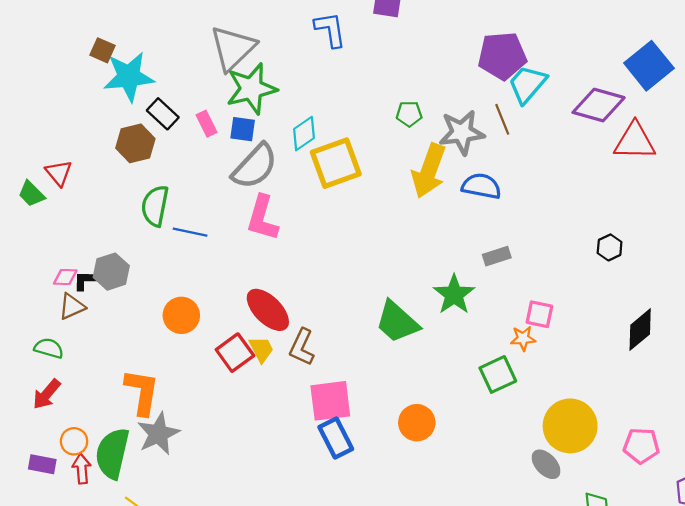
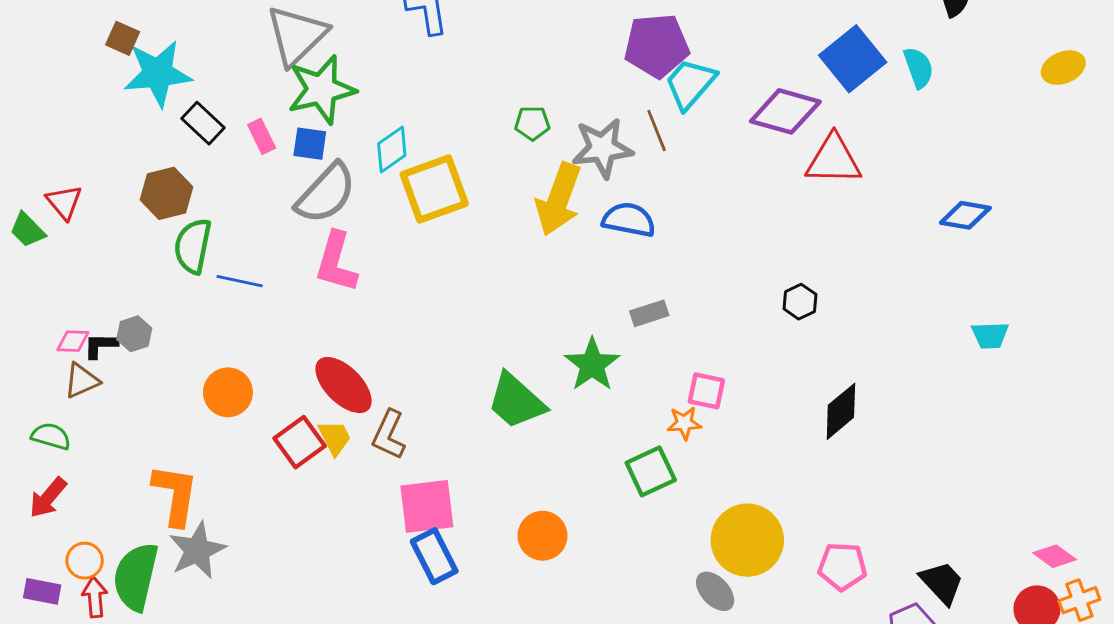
brown hexagon: (135, 143) -> (166, 193), moved
gray hexagon: (111, 272) -> (134, 334), size x0.7

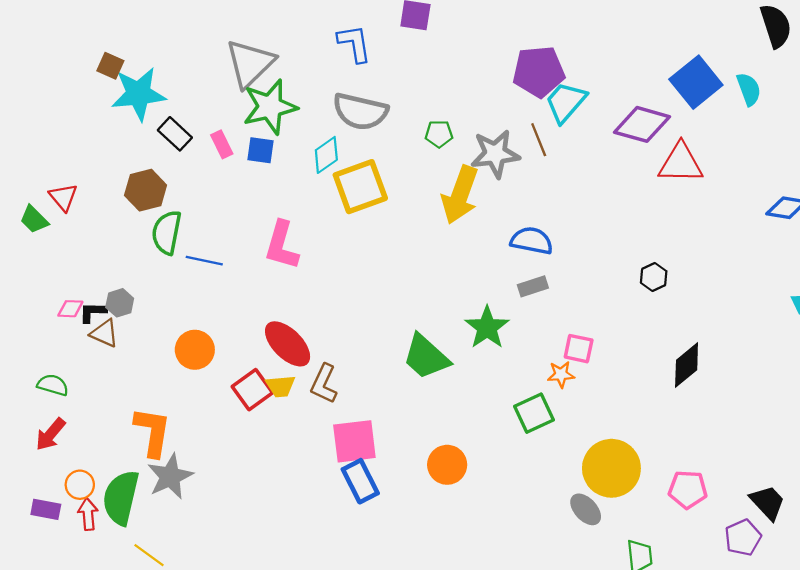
gray semicircle: (326, 193) -> (360, 112), moved, turned 60
blue semicircle: (629, 220) -> (532, 241), moved
brown triangle: (82, 381) -> (104, 333), moved, turned 48
yellow trapezoid: (335, 438) -> (280, 386), turned 112

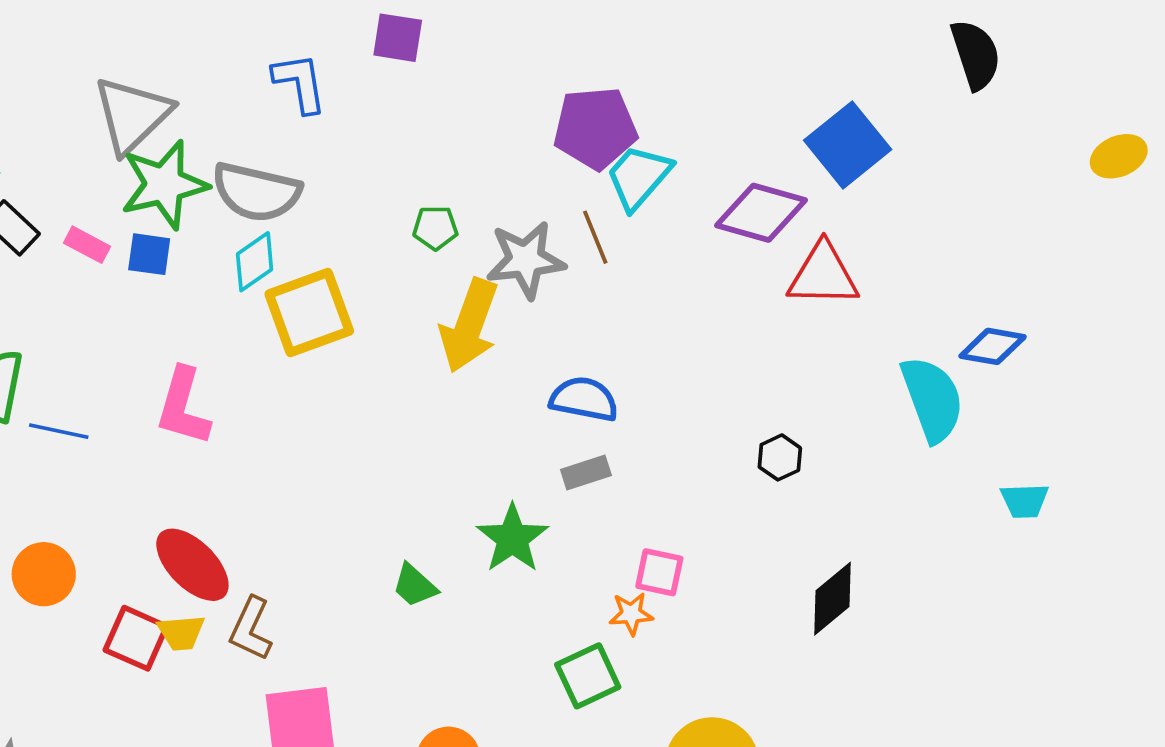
cyan semicircle: (749, 89) -> (932, 399), moved, size x1.6
gray semicircle: (360, 112) -> (256, 192), moved
pink rectangle: (222, 144) -> (87, 245), turned -36
green trapezoid: (426, 357) -> (415, 585), size x0.6
red square: (252, 390) -> (136, 638), turned -30

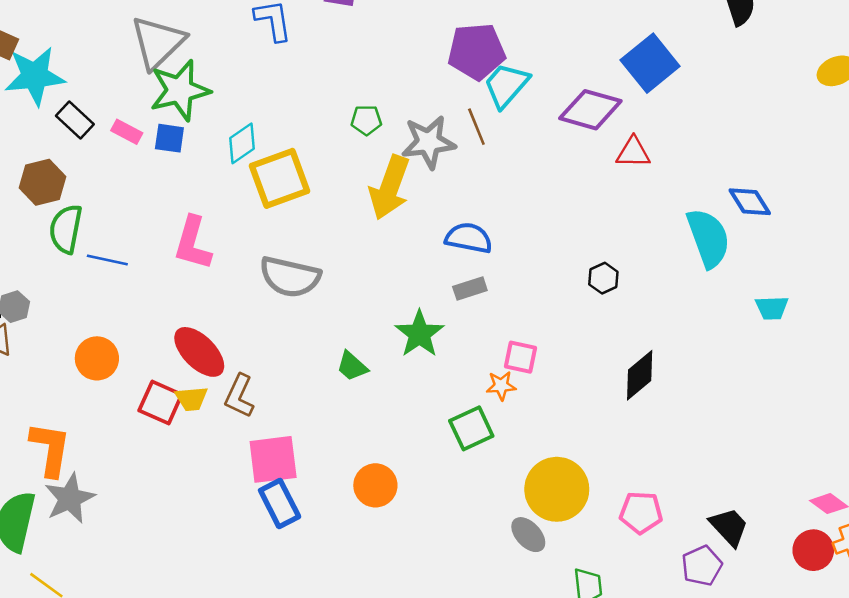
gray semicircle: (256, 192) -> (290, 277), moved
red triangle: (823, 275) -> (633, 152), size x0.7
blue diamond: (993, 346) -> (750, 202), turned 48

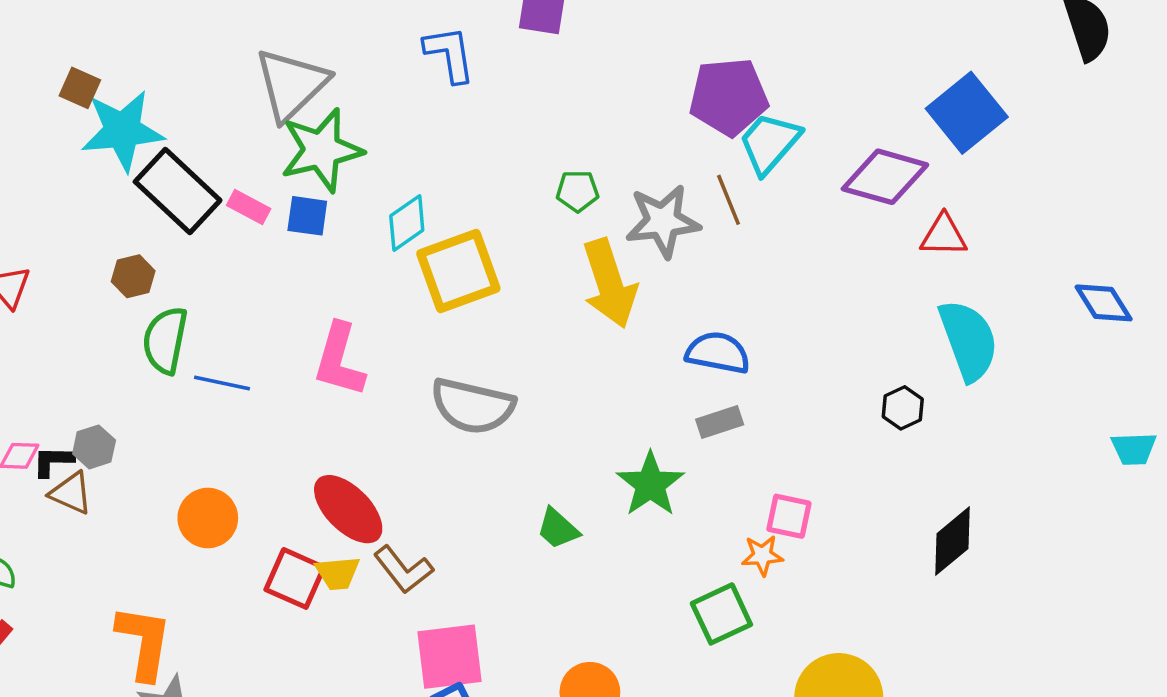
black rectangle: (75, 120) -> (178, 191), size x1.6
brown hexagon: (42, 182) -> (133, 276), size x0.7
yellow arrow: (390, 187) -> (609, 283), turned -38
cyan semicircle: (708, 238) -> (968, 340), moved
brown L-shape: (239, 396) -> (403, 570), turned -63

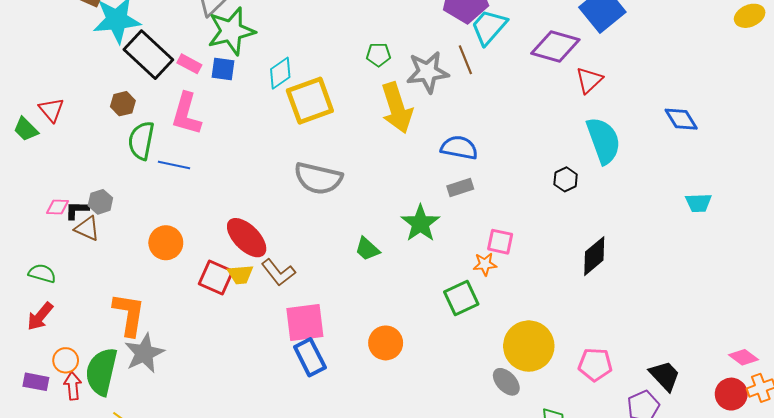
red triangle: (944, 235) -> (589, 80), turned -44
pink L-shape: (339, 360) -> (186, 114), moved

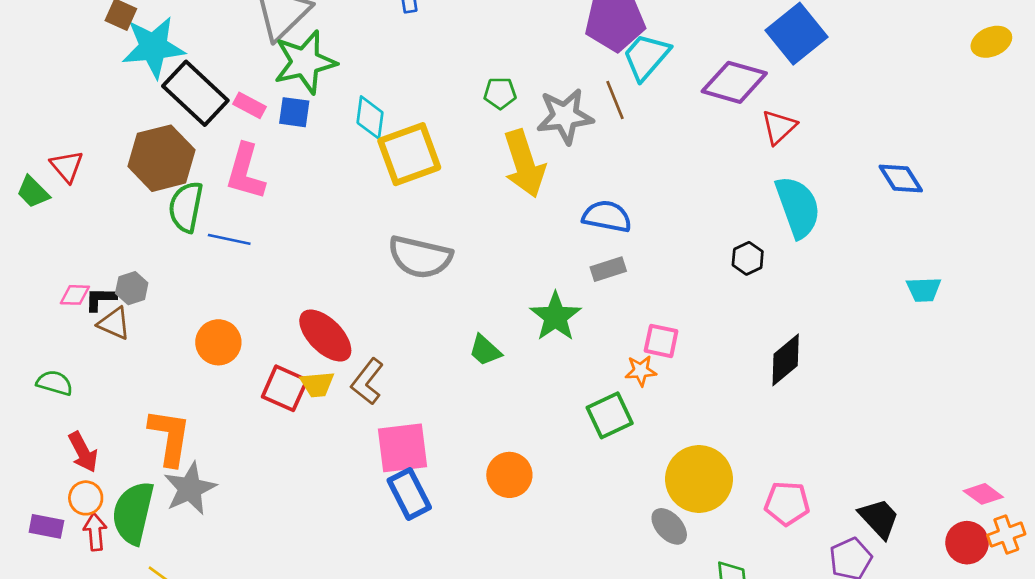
cyan diamond: (280, 73) -> (370, 118), turned -48
brown hexagon: (123, 104) -> (162, 158), size x2.0
brown L-shape: (278, 272) -> (367, 382), turned 76
red arrow: (40, 316) -> (83, 452), moved, turned -68

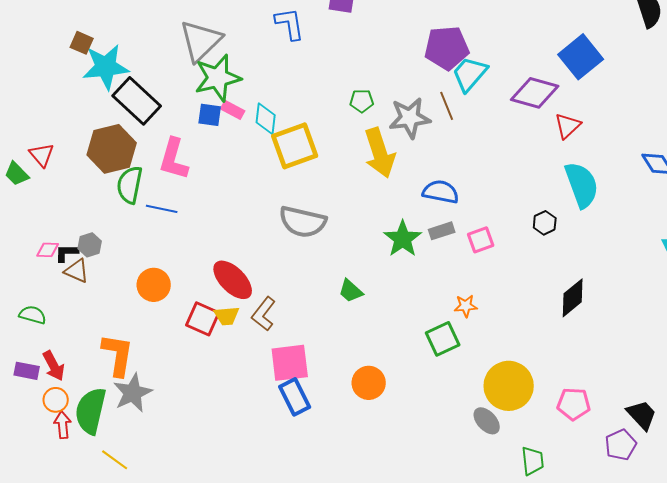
pink rectangle: (250, 105) -> (233, 110), moved
green star: (555, 317) -> (403, 239), moved
pink square: (661, 341) -> (481, 240), moved, turned -32
purple rectangle: (46, 526) -> (27, 371), moved

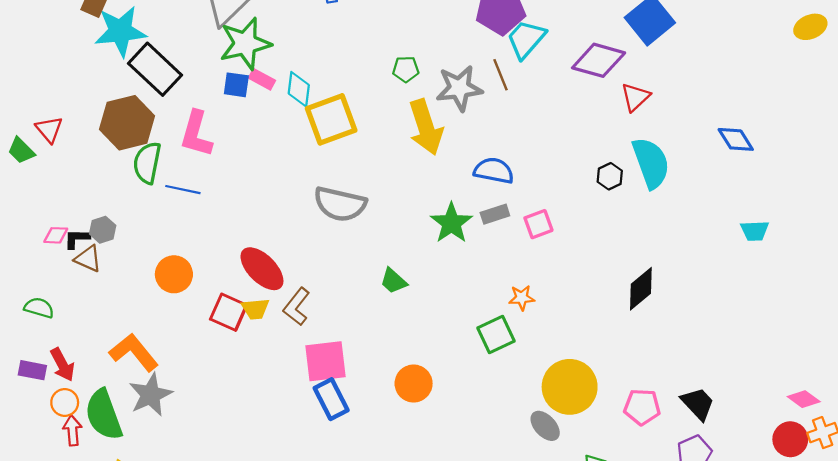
black hexagon: (545, 223) -> (610, 176), moved
orange L-shape: (118, 355) -> (134, 352), turned -48
green semicircle: (91, 411) -> (104, 415), turned -33
black trapezoid: (642, 415) -> (698, 404), moved

